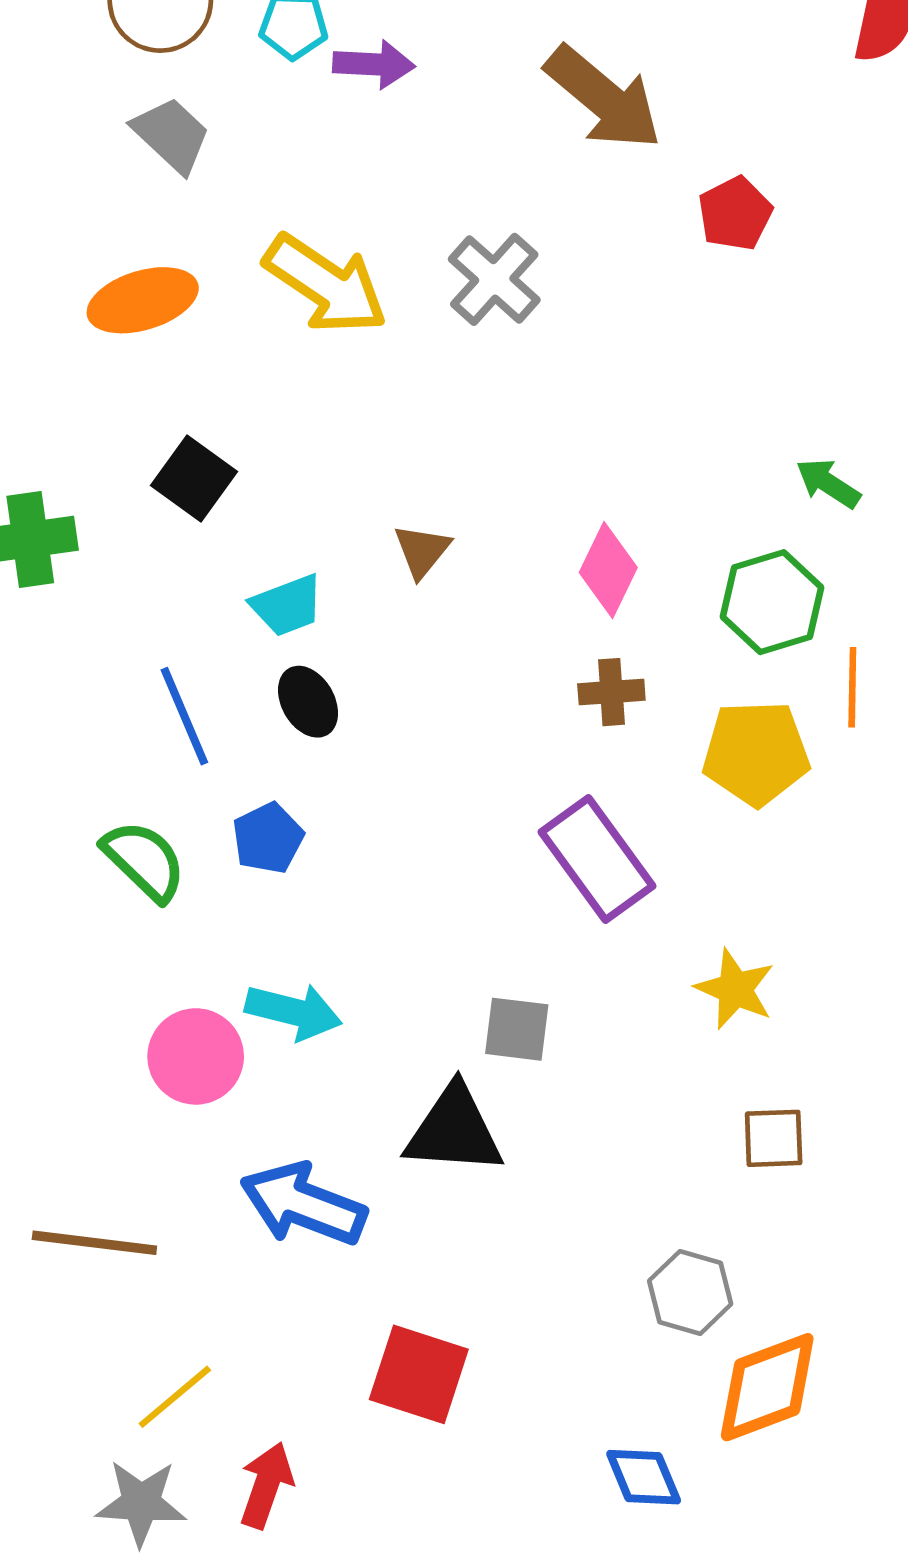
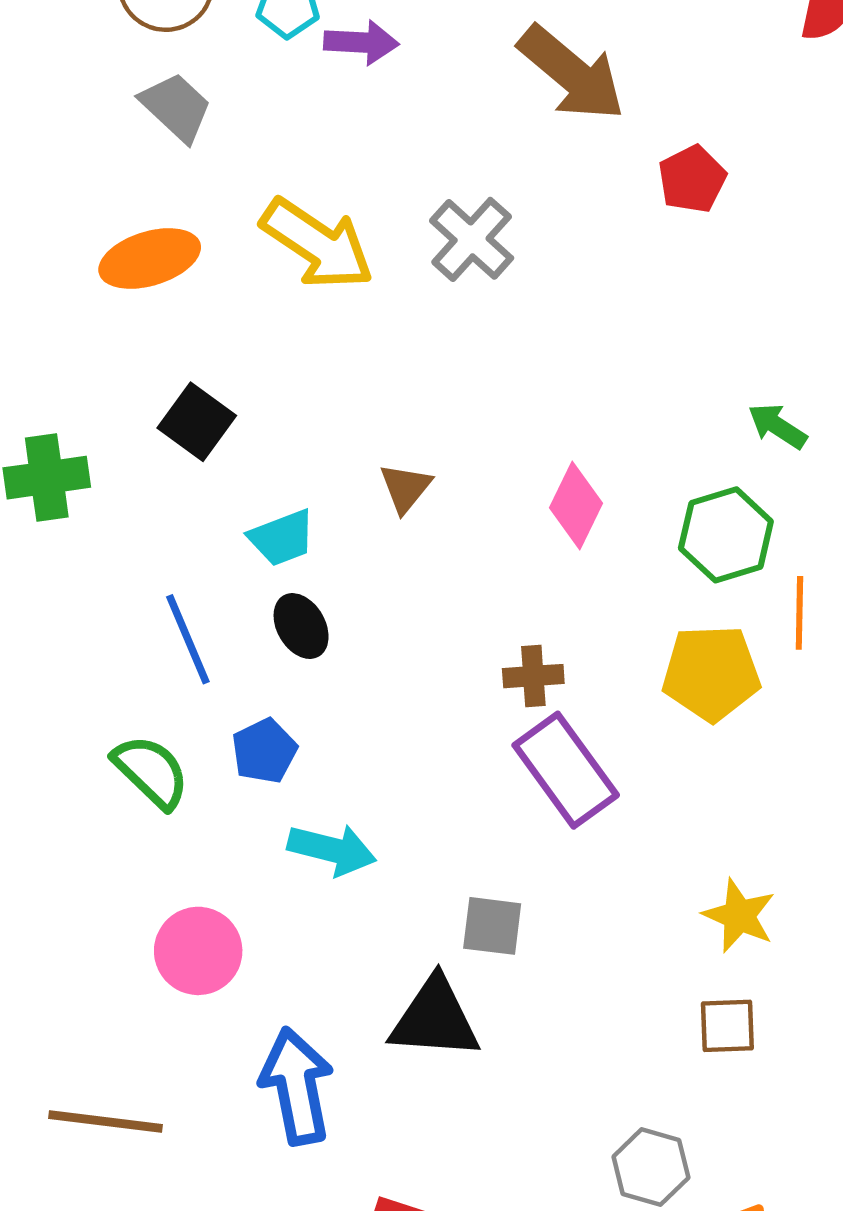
brown cross: (611, 692) -> (533, 676), moved
yellow star: (735, 989) -> (739, 916), moved
cyan arrow: (294, 1012) -> (332, 849), moved
blue arrow: (303, 1204) -> (297, 1086), turned 58

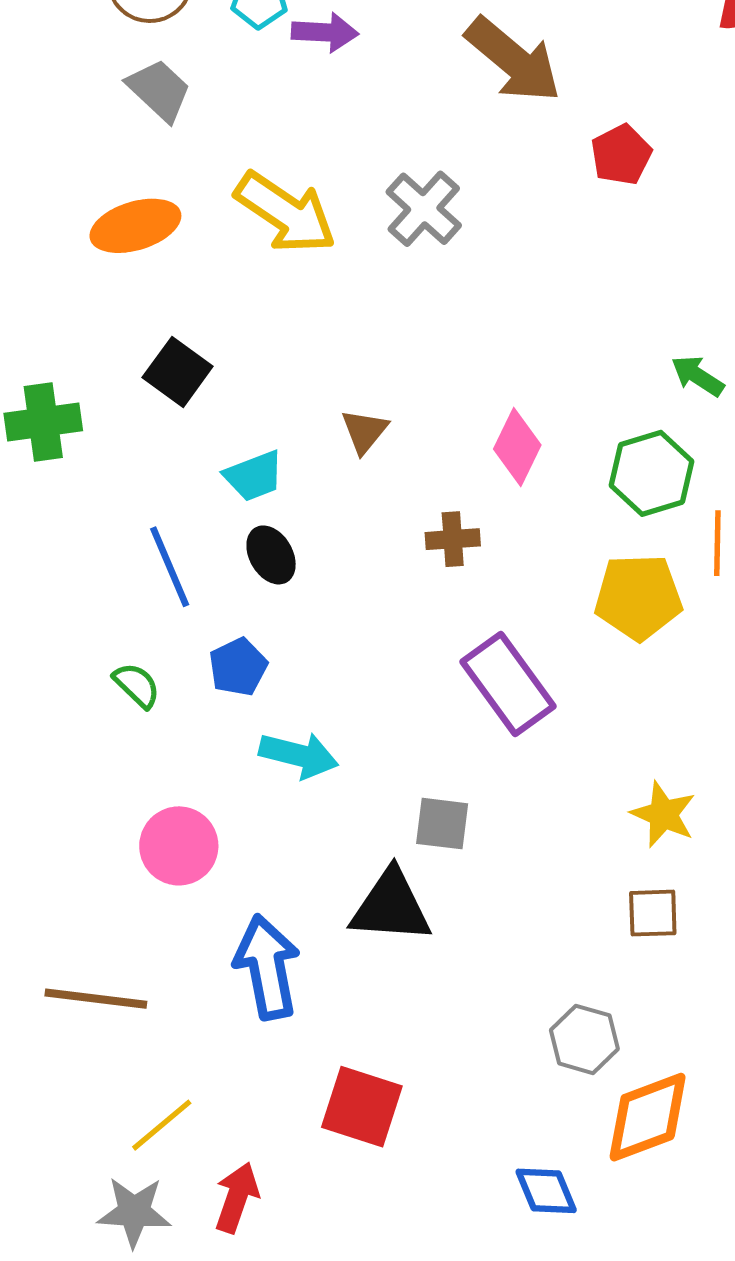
brown cross: (533, 676) -> (453, 539), moved
green semicircle: (151, 772) -> (137, 685), size x0.7

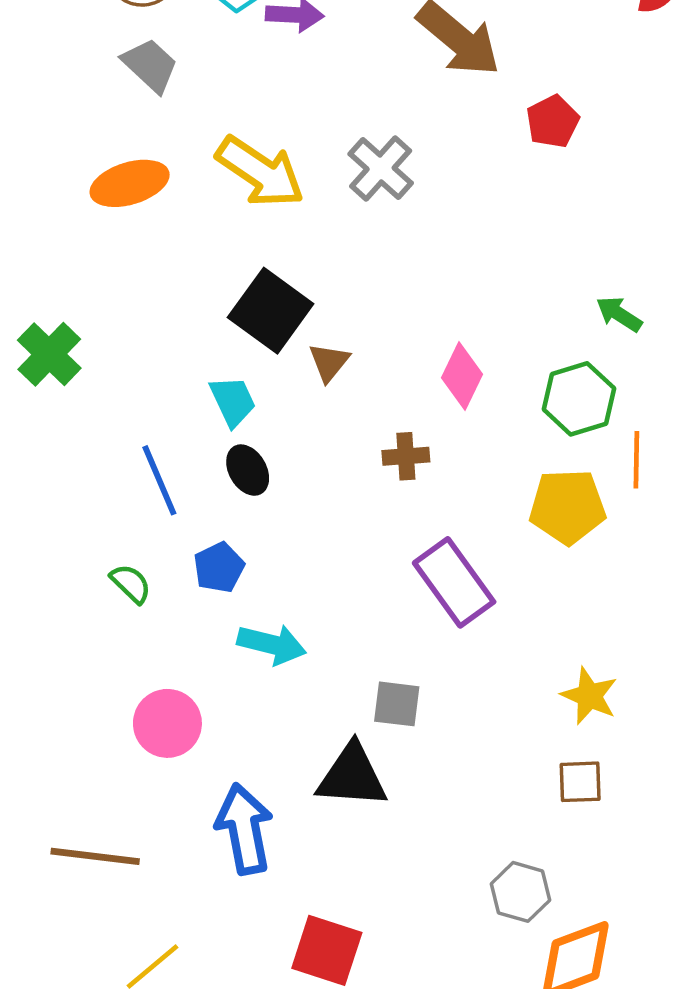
black square: (178, 372) -> (271, 311), moved, size x1.4
green cross: (43, 422) -> (49, 354), turned -38
cyan trapezoid: (254, 476) -> (233, 401), turned -94

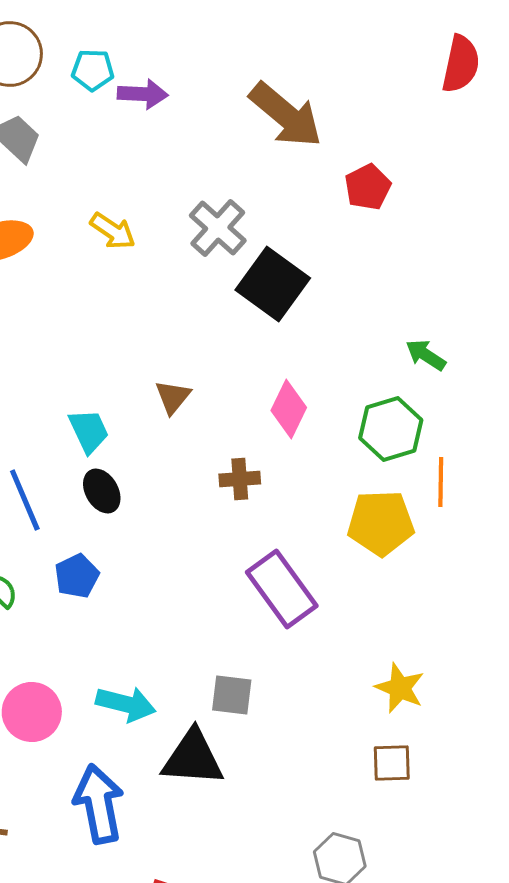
yellow arrow: (260, 172) -> (113, 231), size x0.6
black square: (271, 311) -> (273, 284), moved
cyan arrow: (272, 644) -> (126, 704), moved

